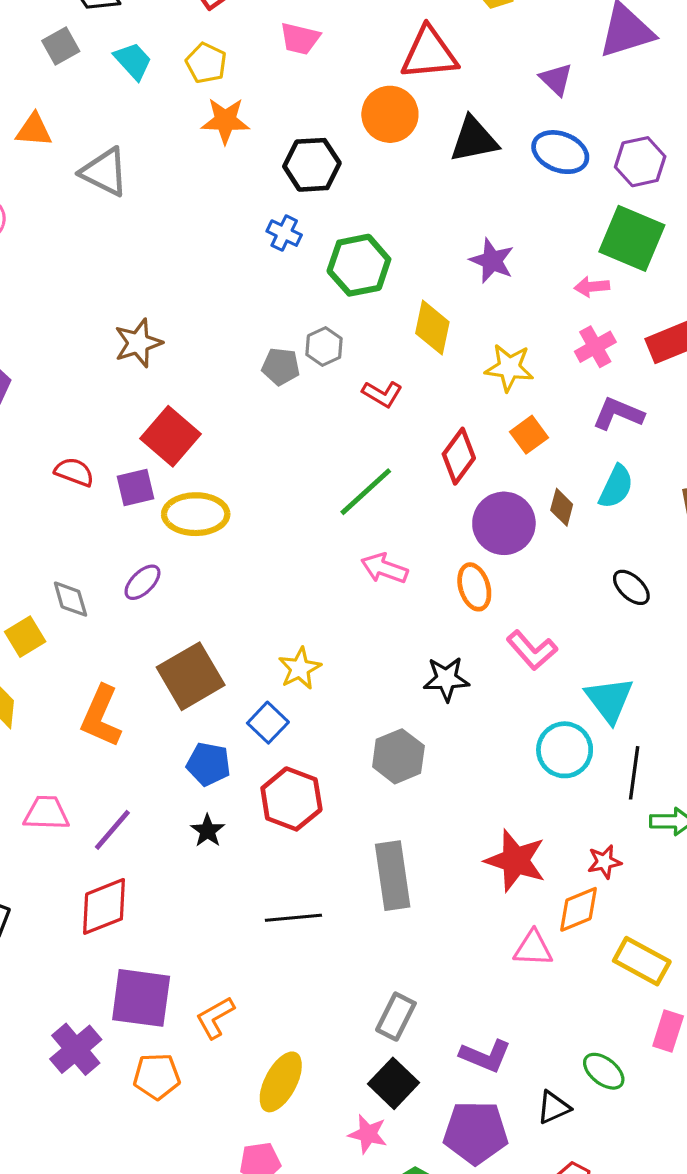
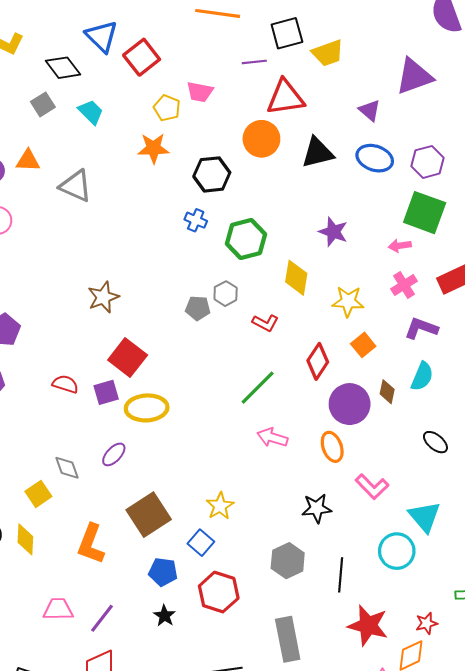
yellow pentagon: (206, 63) -> (167, 108), moved
black line: (634, 773) -> (341, 575), moved

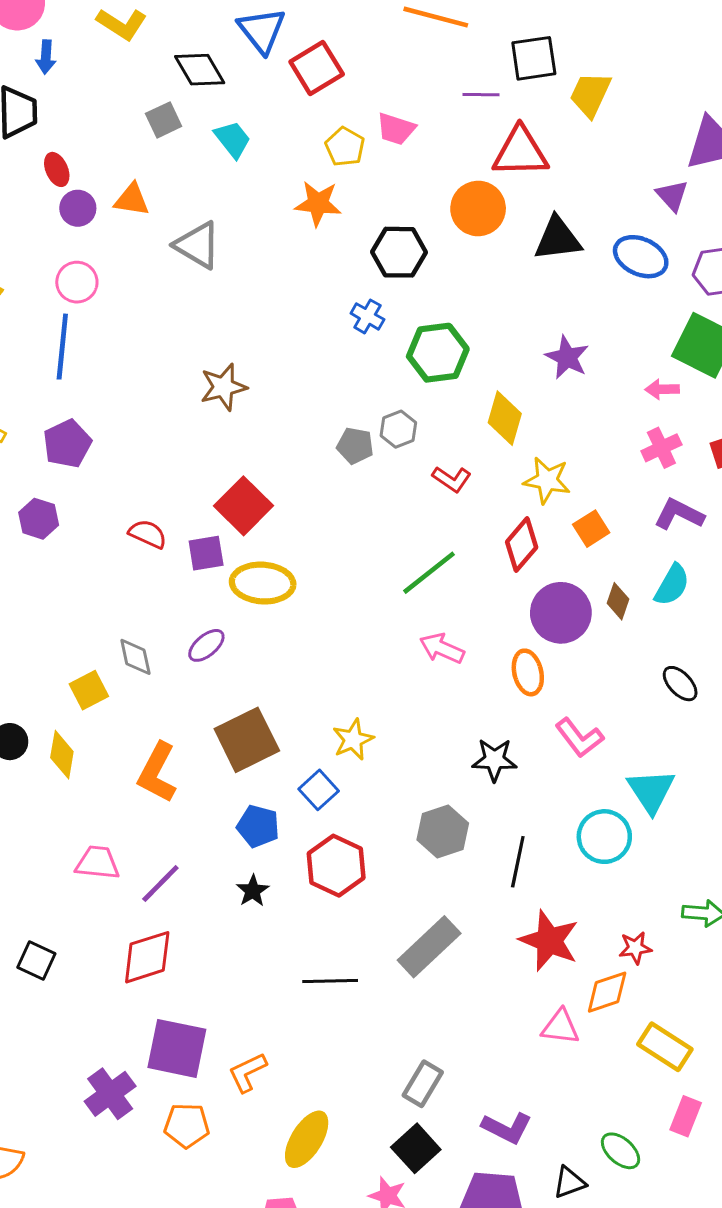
yellow trapezoid: (328, 53) -> (590, 94), turned 128
purple triangle: (370, 110) -> (672, 195), moved
brown star: (103, 297) -> (223, 387), moved
yellow star: (348, 301) -> (547, 480), moved
gray rectangle: (288, 639) -> (429, 947), turned 51

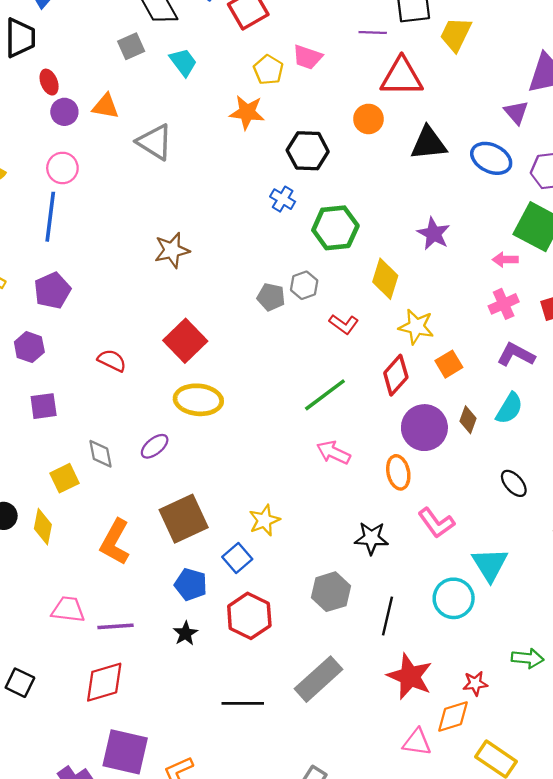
orange circle: (478, 208) -> (368, 119), size x0.7
purple square: (206, 553) -> (44, 406), moved
purple line: (160, 883) -> (116, 626), turned 40

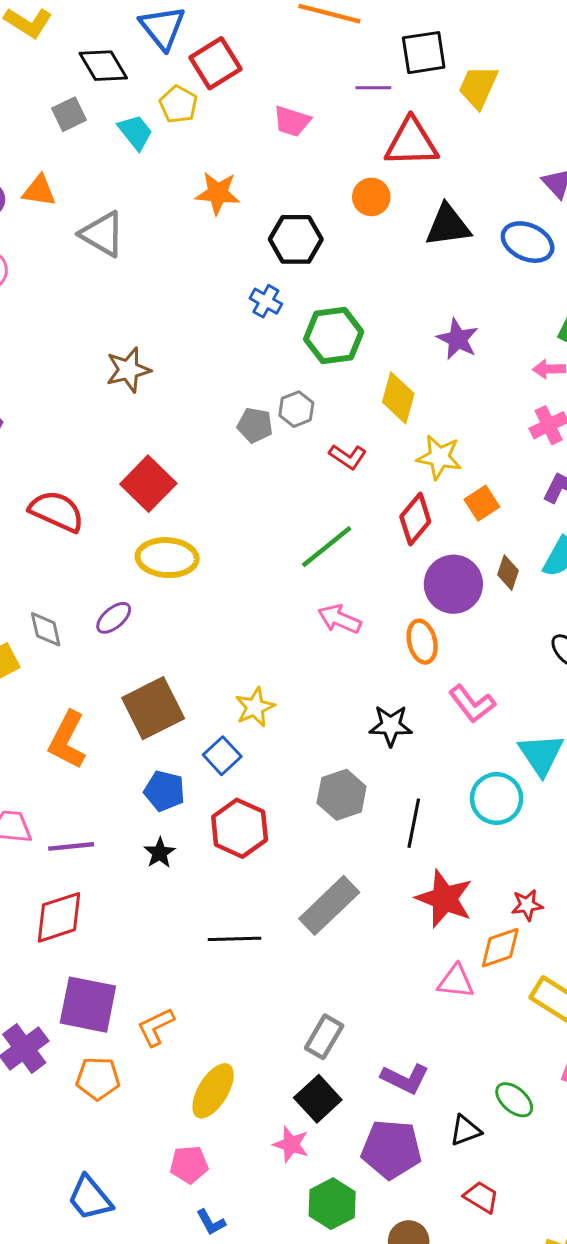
yellow pentagon: (268, 70) -> (178, 104), moved
red semicircle: (112, 360) -> (57, 511), size x1.5

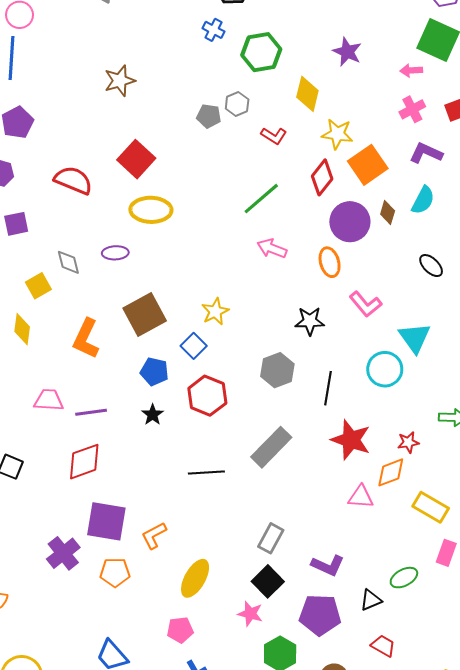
orange square: (482, 503) -> (368, 165), size x1.6
purple ellipse: (114, 618) -> (115, 253), turned 40
green ellipse: (514, 1100) -> (404, 578), turned -68

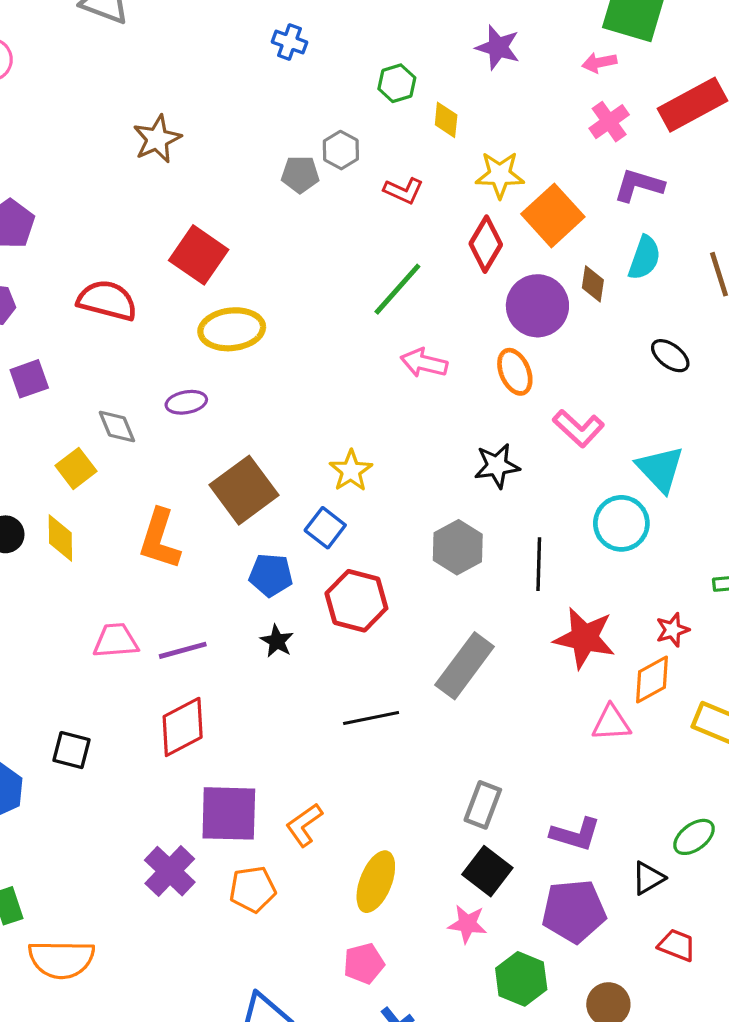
green hexagon: (261, 52) -> (397, 83), moved, size x0.6
yellow diamond: (307, 94) -> (446, 120), size x0.7

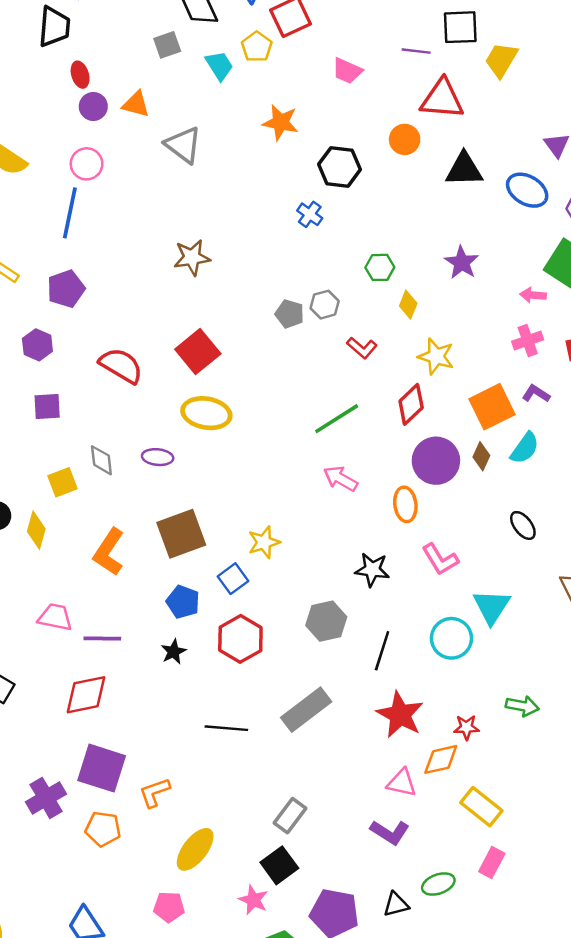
purple L-shape: (639, 185) -> (536, 394), size x0.7
orange square: (553, 215) -> (492, 407), moved
purple L-shape: (575, 834) -> (390, 832), moved

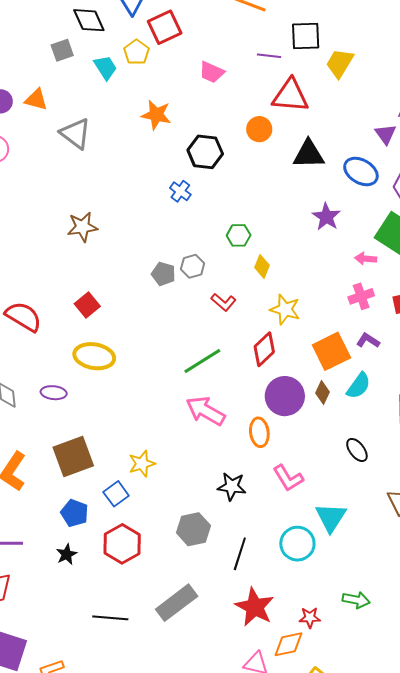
purple star: (462, 262) -> (326, 217), moved
red square: (198, 351) -> (87, 305), size x0.7
pink arrow: (341, 479) -> (206, 411), size x1.4

